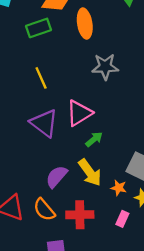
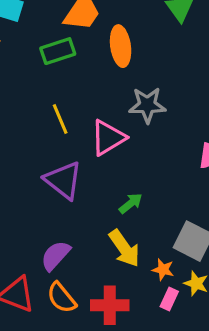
pink triangle: (79, 113) -> (108, 138), moved
purple semicircle: (57, 177) -> (55, 256), moved
pink rectangle: (122, 219) -> (169, 299), moved

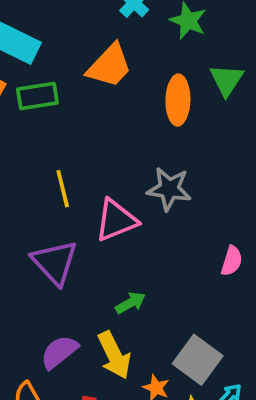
orange ellipse: (121, 46) -> (178, 100), moved
green rectangle: (58, 51) -> (37, 96), moved
purple semicircle: (55, 256) -> (59, 352), moved

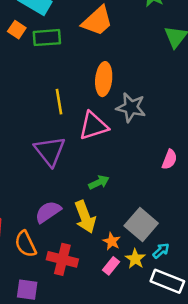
orange ellipse: (178, 100) -> (104, 79), moved

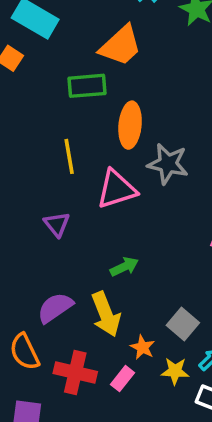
green rectangle: (47, 38) -> (87, 86), moved
purple triangle: (50, 151) -> (57, 224), size x0.6
gray square: (141, 225) -> (183, 324), size x0.7
yellow star: (135, 259) -> (175, 371), turned -30
pink rectangle: (111, 266) -> (122, 379), moved

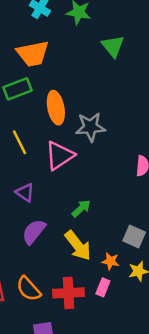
orange trapezoid: (121, 46) -> (33, 54), turned 48
purple semicircle: (55, 308) -> (34, 232), moved

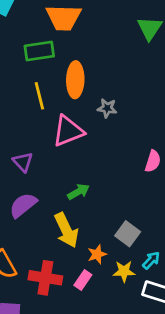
gray star: (90, 127) -> (107, 108), size x0.6
yellow line: (19, 142) -> (39, 96), moved
orange star: (111, 261) -> (97, 254), turned 30

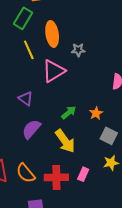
green rectangle: (39, 51) -> (23, 18), turned -40
orange star: (97, 254) -> (96, 113), moved

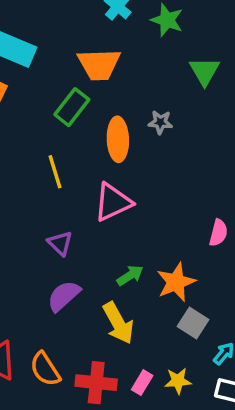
yellow line: (29, 50) -> (55, 172), moved
gray star: (78, 50) -> (160, 122), moved
orange star: (96, 113) -> (176, 282), size x1.6
yellow star: (111, 163) -> (178, 381), moved

